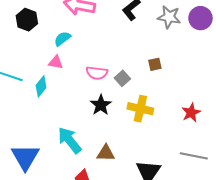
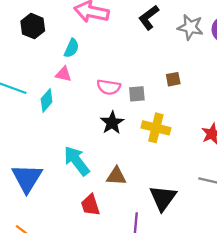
cyan semicircle: (62, 39) -> (72, 48), turned 150
gray square: (122, 78) -> (137, 94), turned 35

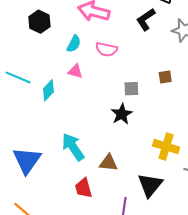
pink triangle: (64, 74) -> (75, 71), moved
pink semicircle: (109, 87) -> (106, 49), moved
black star: (112, 123) -> (122, 114), moved
yellow cross: (156, 128) -> (166, 147), moved

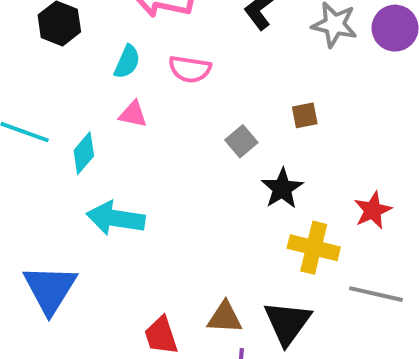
gray square: (131, 89) -> (241, 141), turned -35
black star: (122, 114) -> (282, 188), moved
cyan arrow: (73, 147) -> (116, 218), moved, turned -44
brown triangle: (109, 163) -> (225, 317), moved

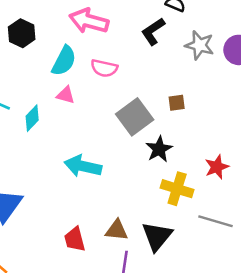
cyan semicircle: (127, 62) -> (64, 61), size x1.4
gray square: (241, 141) -> (135, 117), size x1.8
cyan arrow: (116, 218) -> (83, 166), moved

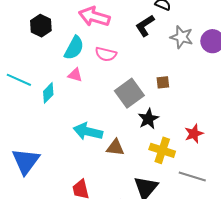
brown triangle: (117, 230) -> (115, 148), moved

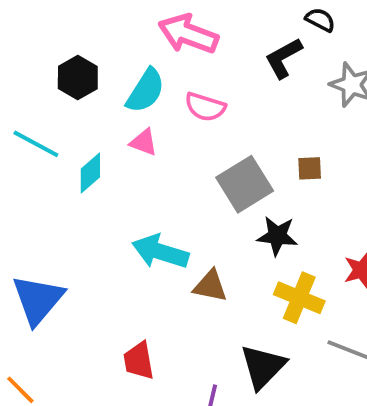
black hexagon: (41, 26) -> (78, 77), moved
black star: (148, 119) -> (277, 236), turned 30

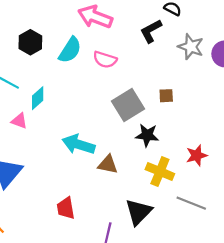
pink triangle: (144, 142) -> (19, 121), moved

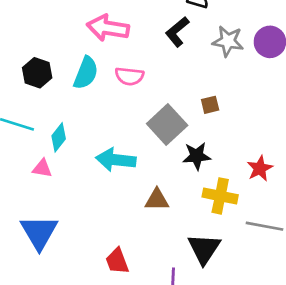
cyan arrow: (79, 144) -> (116, 160), moved

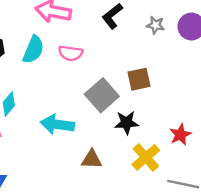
gray star: (228, 41) -> (156, 25), size x0.7
brown square: (210, 105) -> (139, 79), size x1.5
yellow cross: (220, 196) -> (146, 157), turned 36

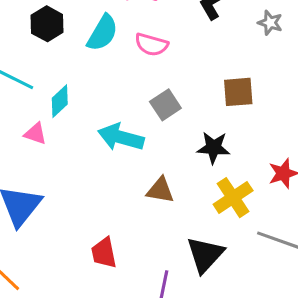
gray square: (102, 95) -> (165, 105), moved, size x0.7

